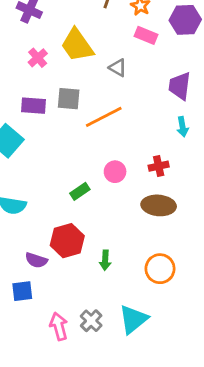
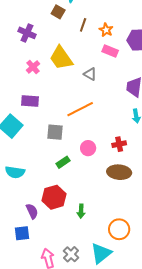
gray square: (69, 99) -> (55, 132), moved
purple semicircle: (36, 260) -> (32, 211), turned -133
orange circle: (160, 269) -> (119, 229), moved

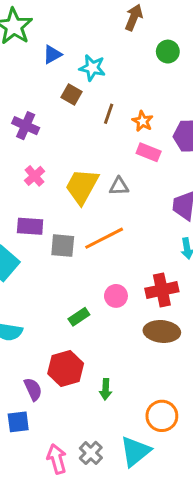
yellow trapezoid: (61, 58) -> (82, 186), moved, turned 64
gray triangle: (90, 74) -> (119, 186), turned -32
gray square: (55, 132) -> (63, 246), moved
red cross: (119, 144) -> (162, 290), size x1.5

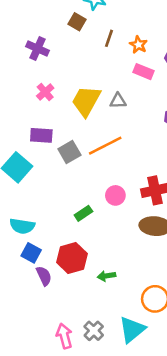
gray square: (63, 246) -> (69, 152), turned -35
green arrow: (106, 389) -> (106, 276), turned 78
blue square: (18, 422) -> (31, 253), moved, turned 36

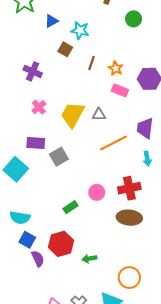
orange line: (105, 146) -> (114, 143), moved

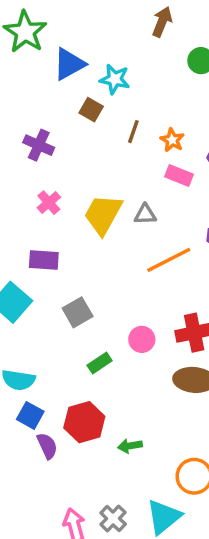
blue triangle: (52, 21) -> (69, 64), size x1.5
gray square: (59, 157) -> (78, 312), moved

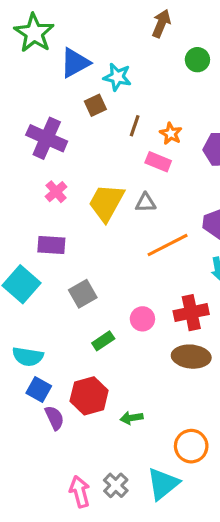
brown square: (91, 110) -> (95, 105), turned 35
purple cross: (39, 145) -> (47, 138), size x1.4
pink rectangle: (179, 175) -> (158, 162), moved

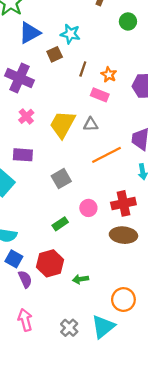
blue triangle: (75, 63) -> (30, 33), moved
gray square: (83, 294) -> (61, 179), moved
pink arrow: (80, 492) -> (25, 320), moved

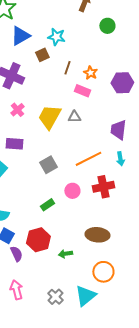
orange line: (107, 155) -> (88, 159), moved
brown ellipse: (123, 235) -> (97, 235), moved

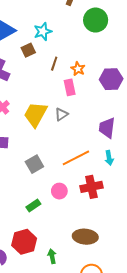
green circle: (107, 26) -> (96, 20), size x1.5
cyan star: (56, 37) -> (43, 31), turned -30
pink rectangle: (82, 91) -> (70, 87), turned 56
gray triangle: (74, 117) -> (61, 114), turned -32
green arrow: (65, 254) -> (52, 256), turned 88

